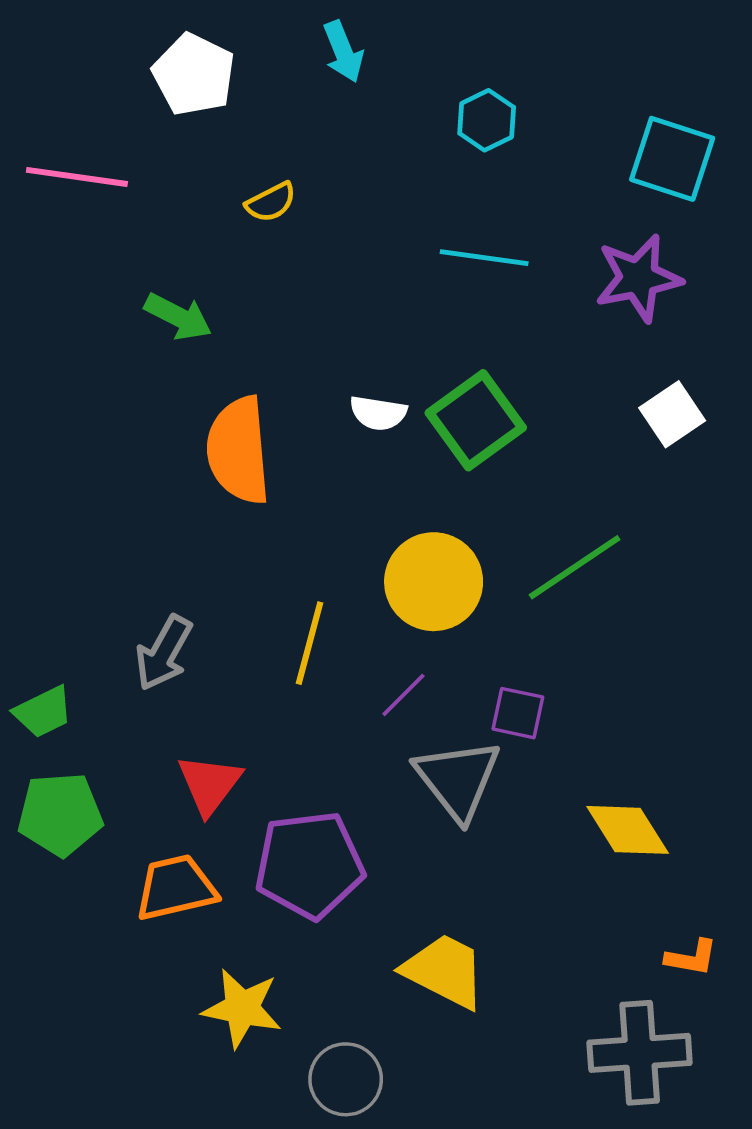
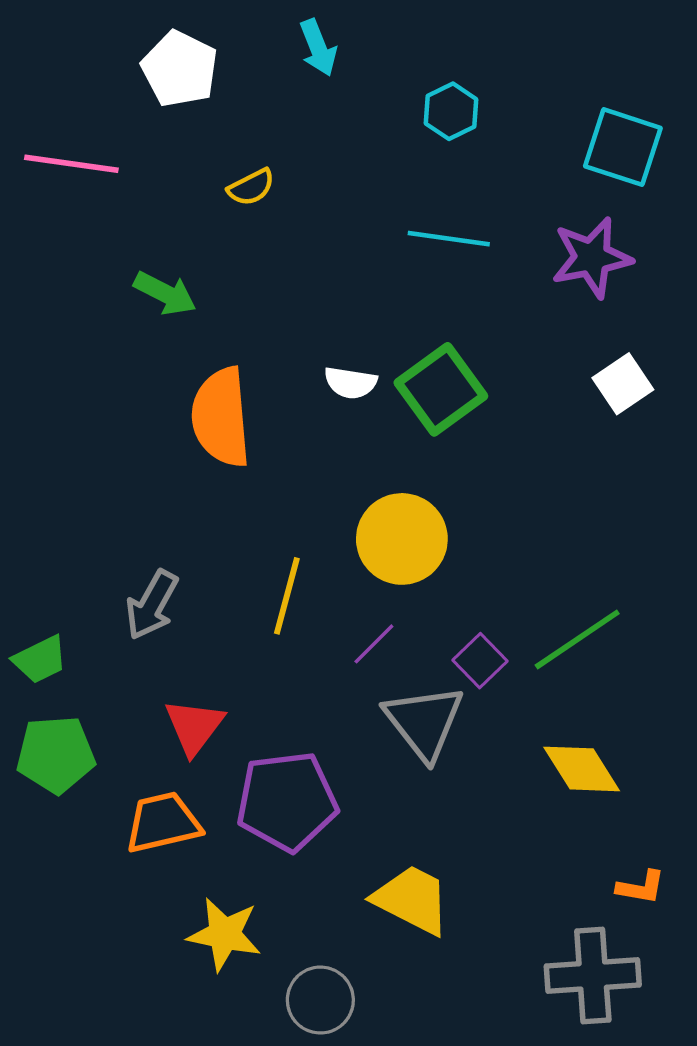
green line: (575, 567) -> (577, 639), moved
purple square: (518, 713) -> (480, 661), turned 34

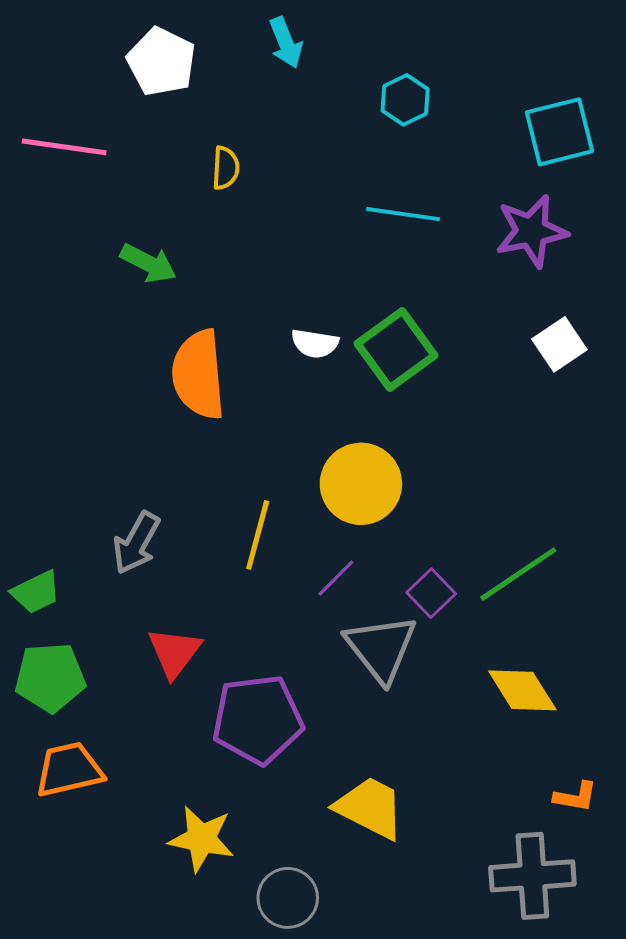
cyan square: (623, 147) -> (559, 132), turned -32
yellow semicircle: (251, 187) -> (226, 168), turned -60
orange trapezoid: (163, 823) -> (69, 770), moved

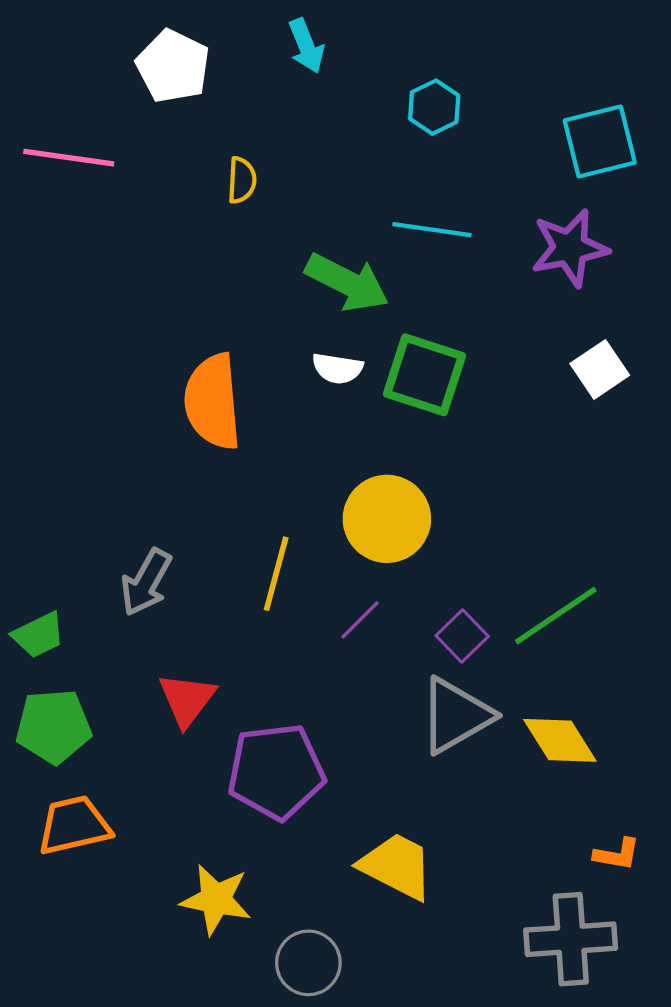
green arrow: (148, 263) -> (347, 282), moved, size x1.4
green square: (396, 349) -> (425, 375), turned -36
gray triangle: (381, 648) -> (456, 716), moved, turned 38

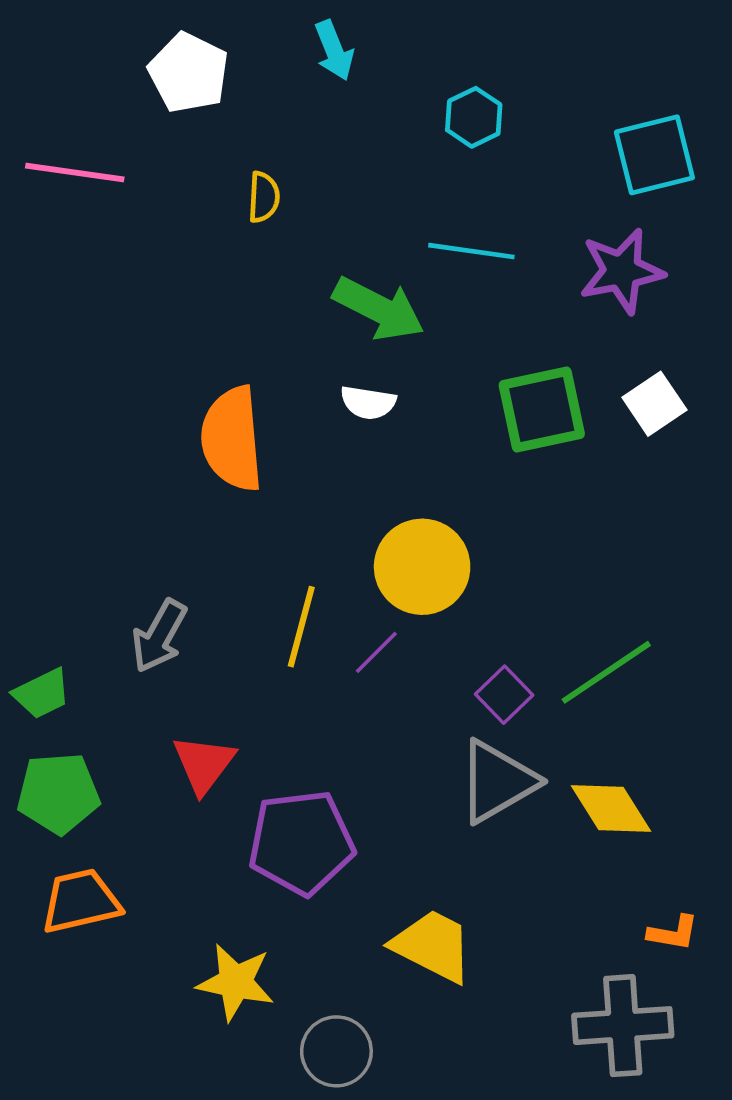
green square: (425, 375) -> (542, 410), moved, turned -30
purple line: (360, 620) -> (376, 652), moved

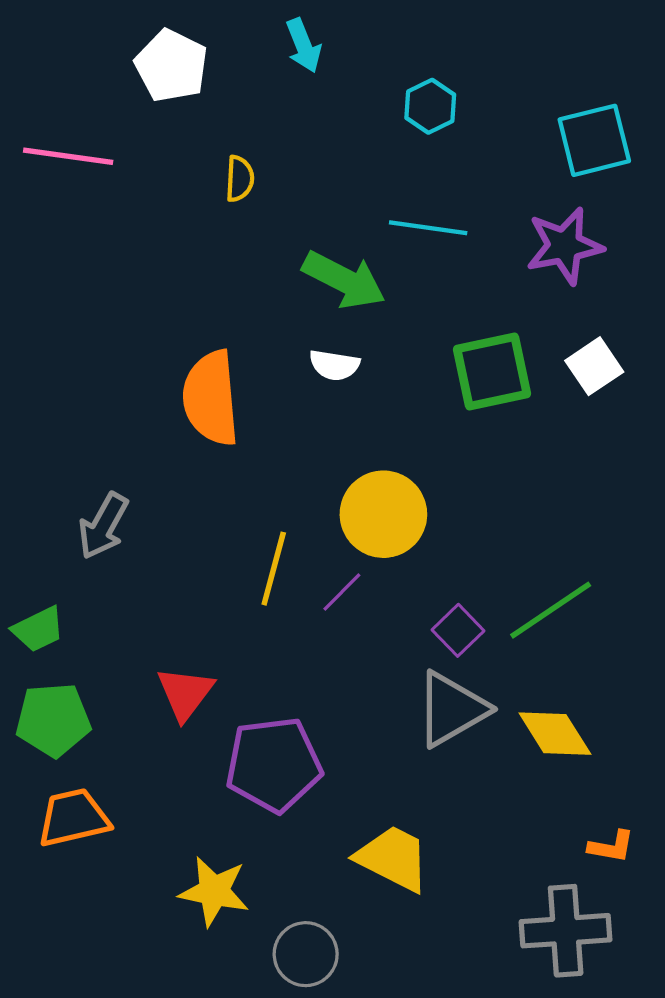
gray arrow: (159, 636) -> (103, 526), moved

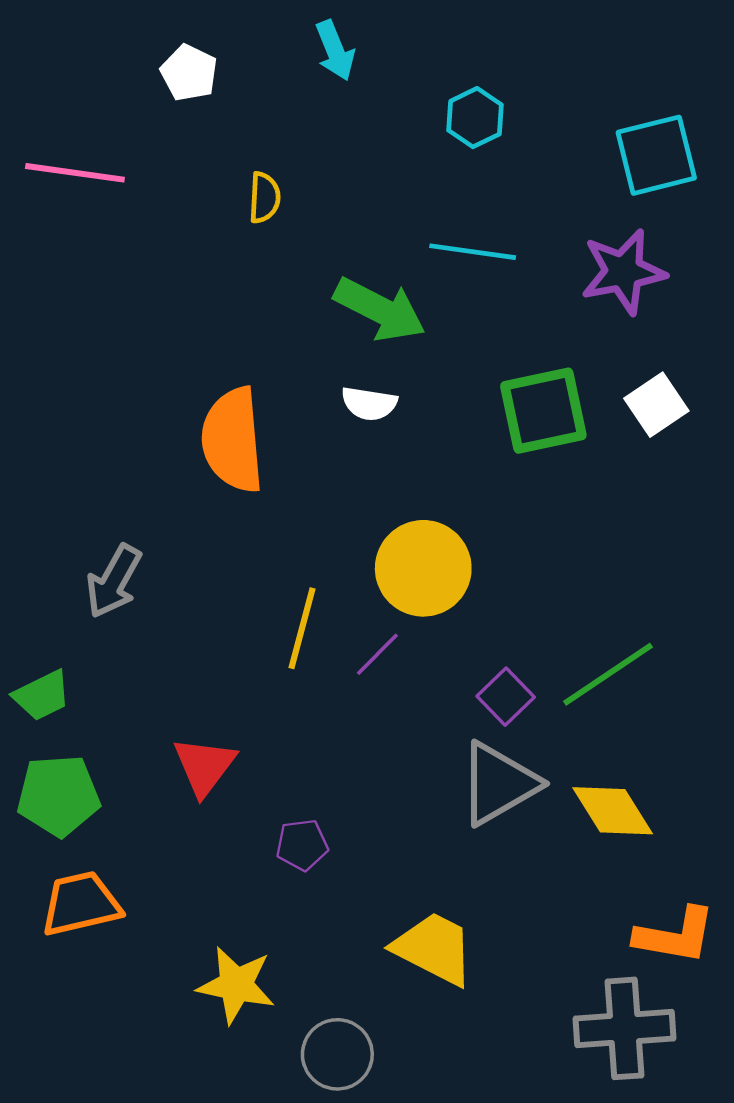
white pentagon: (171, 66) -> (189, 73), size x0.7
purple pentagon: (274, 765) -> (302, 845), size x0.5
orange L-shape: (611, 847) -> (675, 935), size x1.6

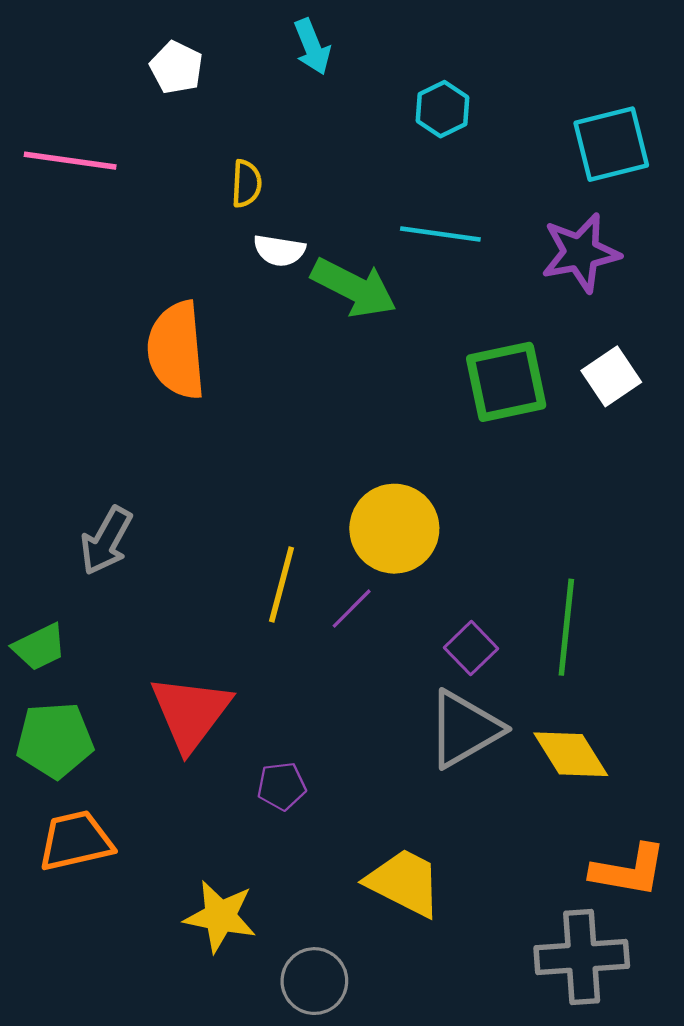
white semicircle: (369, 404) -> (279, 250), moved
orange semicircle: (233, 440) -> (176, 350), moved
green line: (608, 674) -> (566, 627), turned -50
red triangle: (204, 766) -> (191, 713), size x1.4

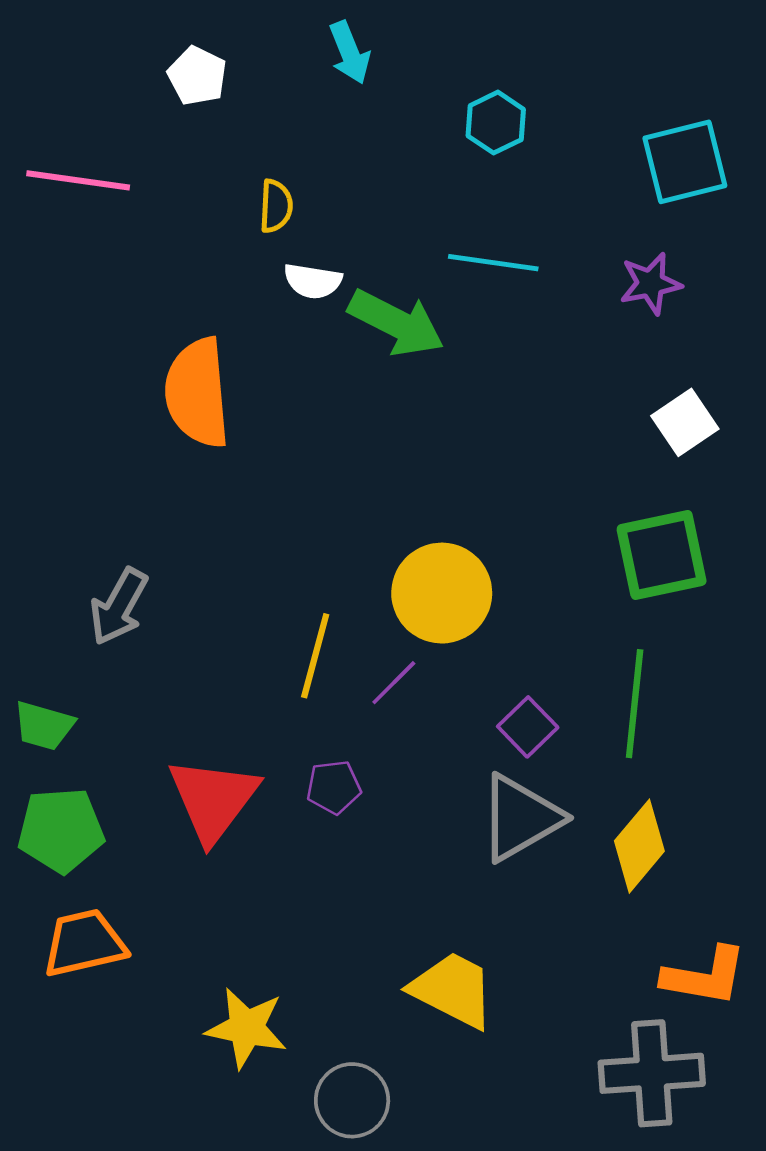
purple star: (581, 253) -> (651, 284), size x0.7
green square: (506, 382) -> (662, 555), moved
green trapezoid: (39, 647) -> (44, 726), turned 42
yellow diamond: (571, 754) -> (639, 846), turned 72
purple pentagon: (282, 786) -> (334, 787), moved

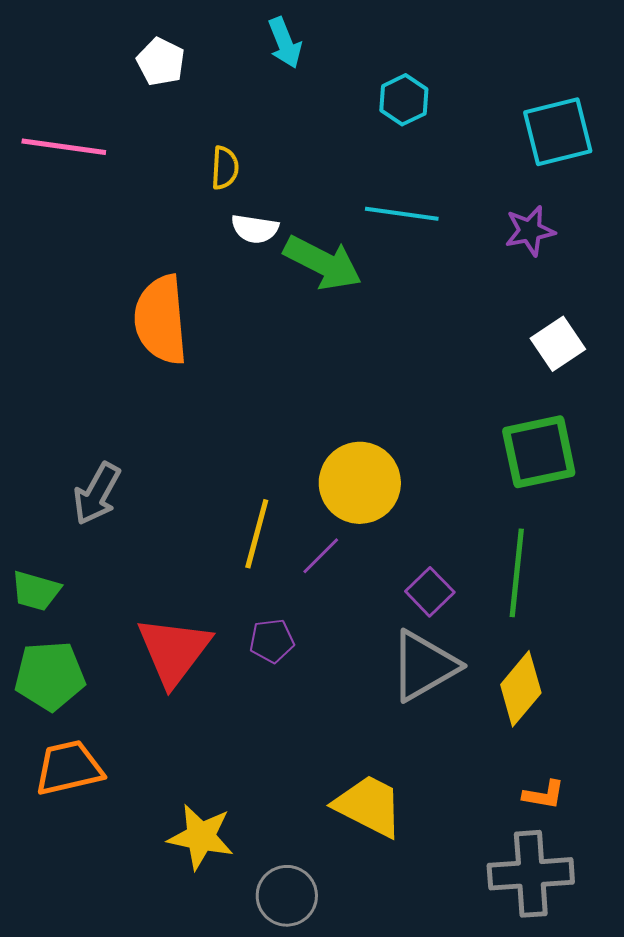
orange L-shape: (705, 976) -> (544, 795), moved, size x0.6

